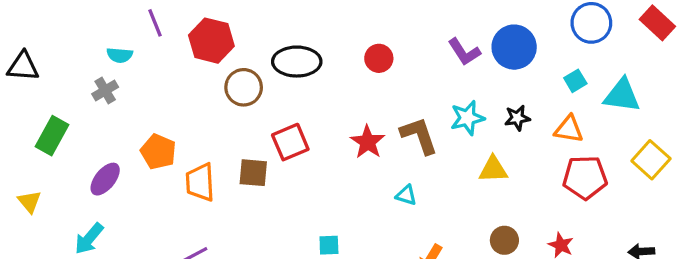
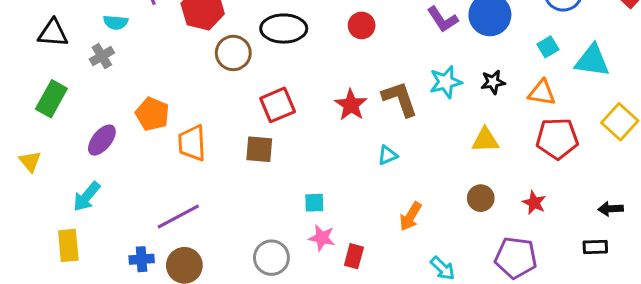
black triangle: (23, 66) -> (53, 33), moved
yellow triangle: (493, 169) -> (485, 140), moved
brown square: (253, 173) -> (259, 149), moved
cyan triangle: (406, 195) -> (388, 155), turned -40

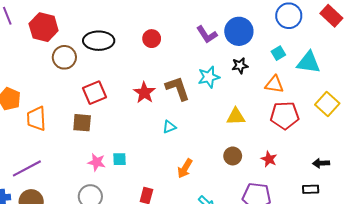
black star: (493, 82) -> (240, 66), moved
pink star: (322, 238) -> (97, 162), moved

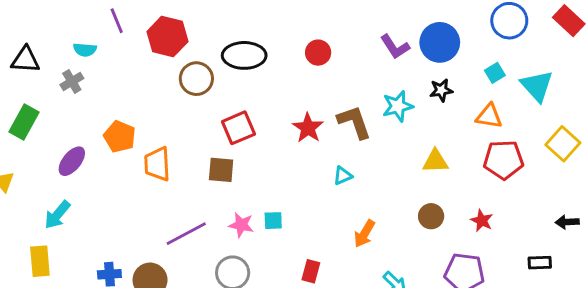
cyan triangle: (309, 62) -> (537, 86), turned 40
black arrow: (321, 163) -> (567, 222), moved
purple line: (27, 168) -> (186, 234), moved

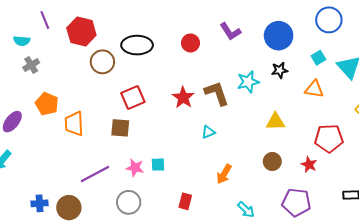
purple L-shape: (395, 47) -> (230, 31), moved
gray cross: (72, 82) -> (31, 65), moved
red pentagon: (503, 160) -> (329, 138), moved

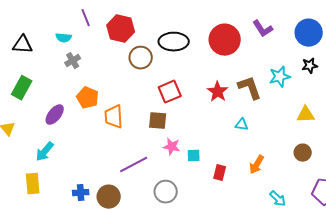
red circle: (190, 43) -> (225, 40), size x1.8
cyan triangle: (208, 132) -> (242, 125), turned 32
pink star: (135, 168) -> (172, 147), moved
red rectangle: (185, 201) -> (220, 173), moved

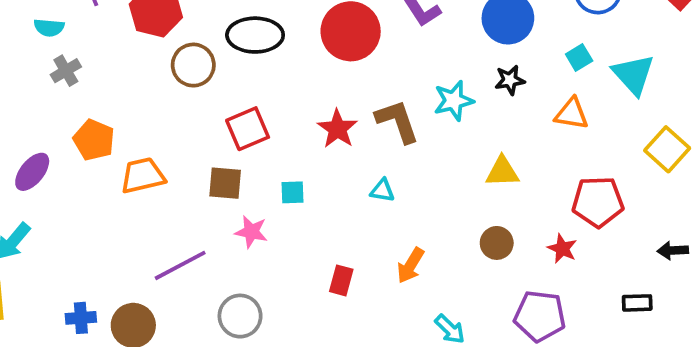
orange trapezoid: (114, 117) -> (143, 176), turned 80
cyan square: (194, 156) -> (293, 192), moved

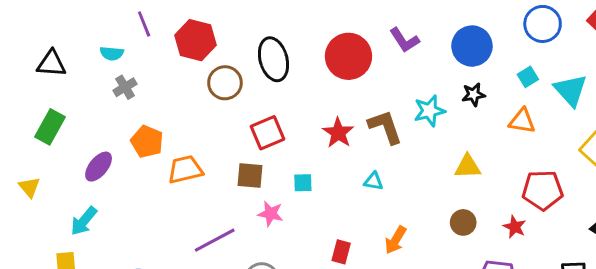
black ellipse: (255, 35) -> (273, 59), turned 75

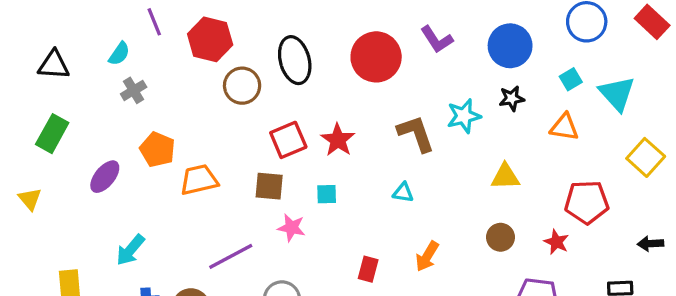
cyan semicircle: (112, 53) -> (119, 54), turned -60
red star: (338, 133) -> (338, 140), moved
cyan arrow: (84, 221) -> (130, 250), moved

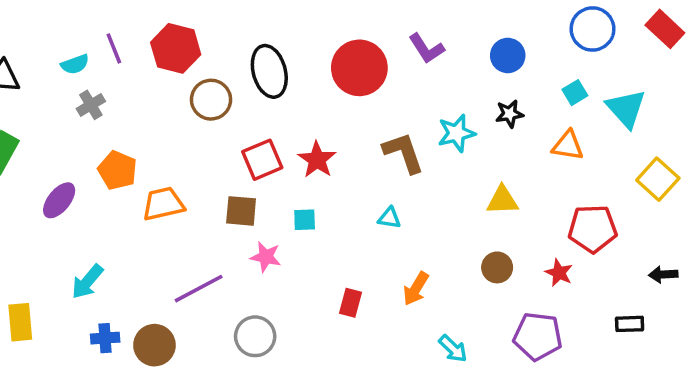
purple line: (154, 22) -> (114, 48), moved
blue circle: (510, 46) -> (508, 55), size x0.7
cyan semicircle: (119, 54) -> (75, 64), turned 35

